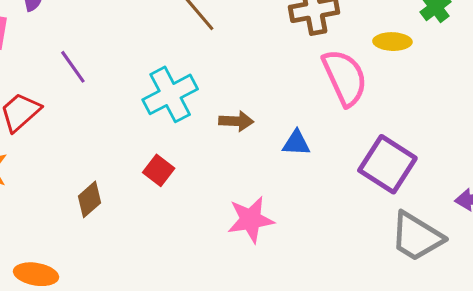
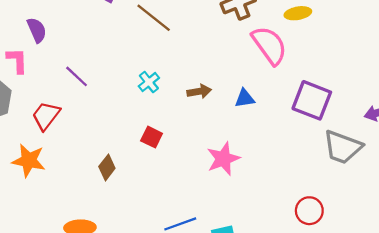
cyan cross: (170, 94) -> (149, 82), size x0.6

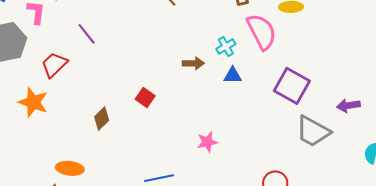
cyan cross: (149, 82) -> (226, 47), moved
pink star: (223, 159) -> (207, 142), moved, size x0.7

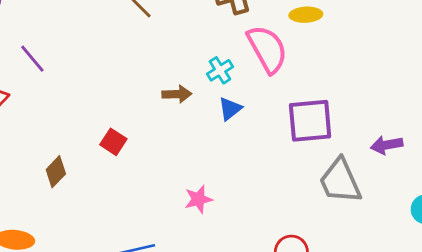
blue triangle: (233, 75) -> (230, 109), turned -36
purple square: (292, 86) -> (310, 121), turned -33
gray trapezoid: (313, 131) -> (340, 181), turned 39

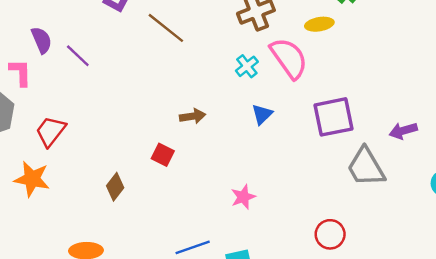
purple line: (32, 59) -> (78, 56), moved
cyan cross: (220, 70) -> (247, 66), moved
brown arrow: (177, 94) -> (193, 116), moved

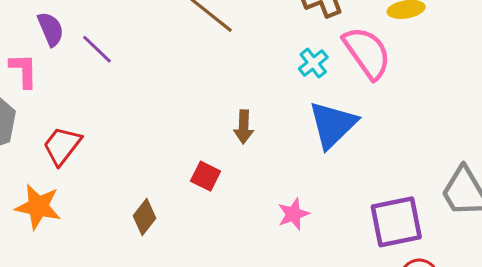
blue triangle: (262, 114) -> (333, 125), size x1.8
brown arrow: (193, 116) -> (244, 127), turned 100
purple square: (334, 117) -> (396, 222), moved
pink star: (243, 197) -> (293, 214), moved

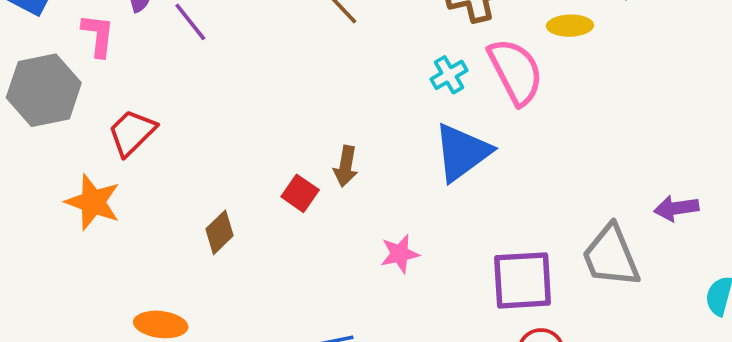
brown arrow: (244, 127) -> (346, 166), moved

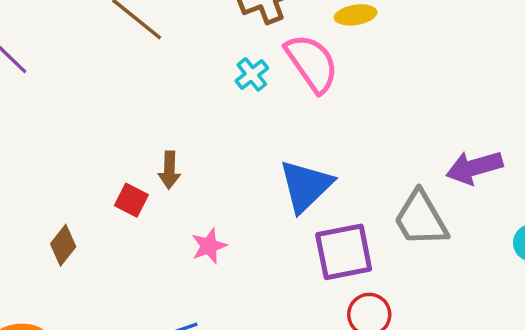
blue triangle: (462, 152) -> (306, 186), moved
purple arrow: (676, 208) -> (474, 167), size x1.4
pink star: (400, 254) -> (209, 246), moved

